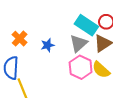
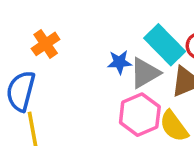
blue star: (48, 45) -> (119, 62), moved

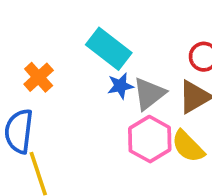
cyan rectangle: (165, 45) -> (109, 49), moved

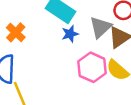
gray triangle: (149, 94) -> (100, 27), moved

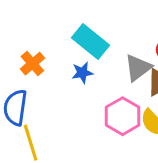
blue star: (70, 34) -> (82, 73), moved

